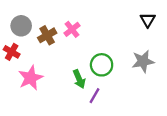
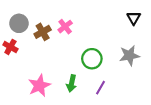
pink star: (31, 78) -> (39, 86), moved
green arrow: (79, 79) -> (72, 83), moved, turned 35
purple line: (94, 96) -> (100, 88), moved

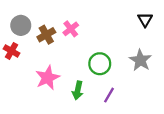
gray star: (129, 55) -> (140, 60), turned -30
pink star: (39, 86) -> (47, 78), moved

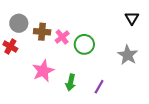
pink cross: (71, 29) -> (62, 37), moved
brown cross: (46, 35) -> (42, 32), turned 35
green circle: (100, 64) -> (84, 44), moved

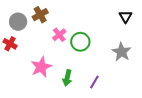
brown cross: (42, 32) -> (40, 15), moved, turned -35

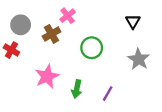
brown cross: (40, 15) -> (52, 34), moved
black triangle: (126, 17) -> (133, 21), moved
pink cross: (59, 35) -> (68, 16), moved

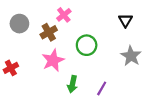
red cross: (11, 50) -> (11, 68), moved, turned 32
pink star: (47, 76) -> (53, 60), moved

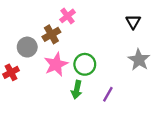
gray circle: (19, 24) -> (27, 47), moved
green circle: (87, 45) -> (85, 64), moved

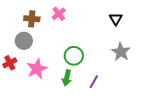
brown cross: (51, 34) -> (32, 19), moved, turned 35
pink star: (56, 64) -> (37, 69), moved

